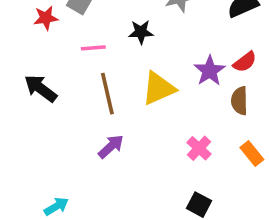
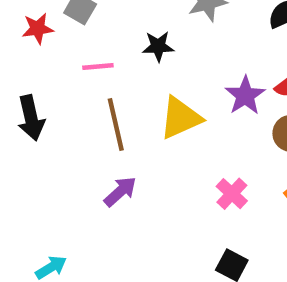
black arrow: (41, 88) -> (31, 118), turned -140

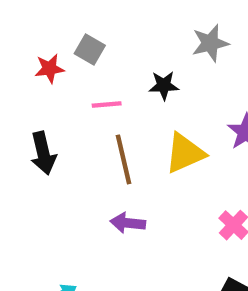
purple arrow: (120, 191) -> (128, 223), turned -132

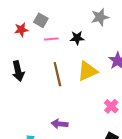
pink line: (107, 104) -> (51, 39), moved
purple arrow: (128, 223) -> (60, 124), moved

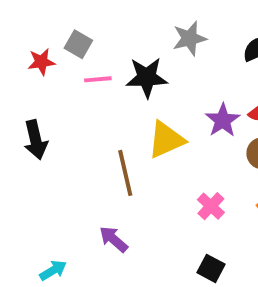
black star: (77, 38) -> (147, 77), size x1.5
brown line: (57, 74) -> (125, 173), moved
purple arrow: (60, 124) -> (114, 239), turned 35

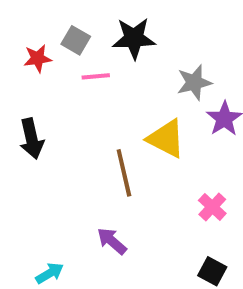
gray star: (190, 38) -> (194, 82), moved
black star: (147, 77) -> (134, 38), moved
yellow triangle: (166, 140) -> (166, 139), turned 51

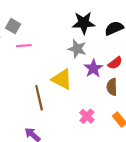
black star: (134, 38) -> (84, 23), moved
gray star: (194, 82) -> (77, 49), turned 30

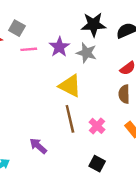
purple star: (93, 68) -> (59, 47), moved
brown line: (39, 98) -> (70, 119), moved

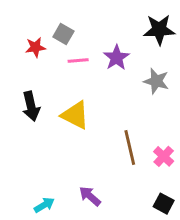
gray star: (86, 53) -> (156, 81), moved
yellow triangle: (70, 86) -> (75, 115), moved
purple arrow: (38, 146) -> (90, 196), moved

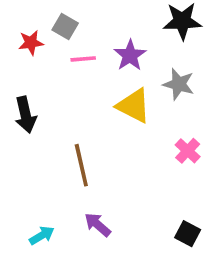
yellow triangle: (75, 115) -> (134, 106), moved
brown line: (130, 148) -> (81, 165), moved
pink cross: (164, 156) -> (188, 151), moved

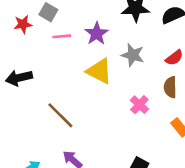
black arrow: (26, 115) -> (19, 78), turned 90
brown line: (81, 165) -> (60, 115), turned -32

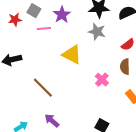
purple star: (97, 34) -> (62, 15), moved
gray star: (133, 55) -> (97, 32), moved

